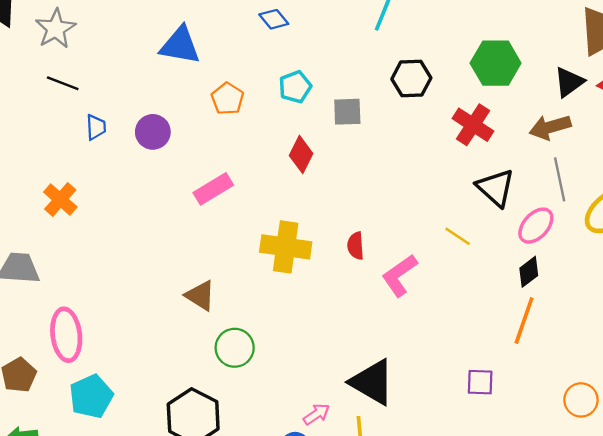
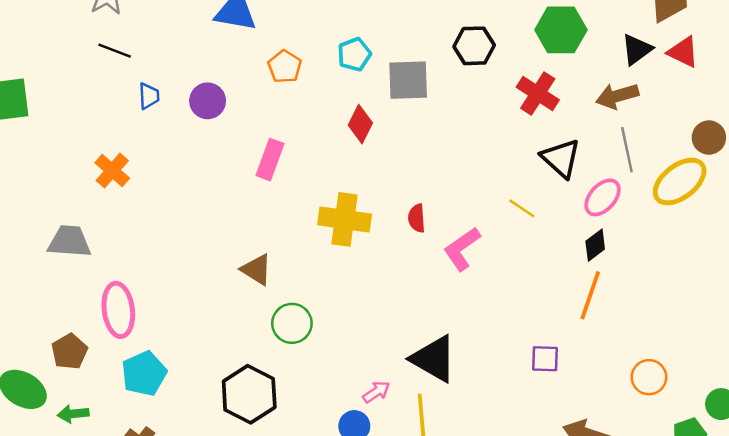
gray square: (347, 112) -> (408, 80), size x1.4
pink rectangle: (213, 189) -> (270, 160), turned -39

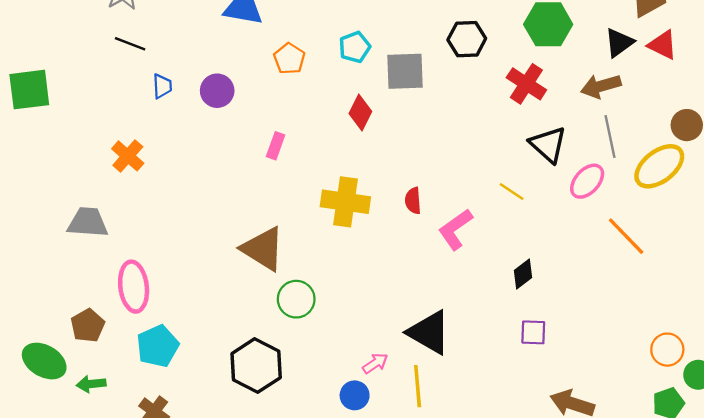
pink rectangle: (270, 160) -> (276, 146), size x0.7
black diamond: (595, 245) -> (523, 274), moved
brown triangle: (256, 270) -> (263, 249), size x1.5
orange line: (590, 295) -> (626, 236), moved, turned -63
orange circle: (649, 377) -> (667, 350), moved

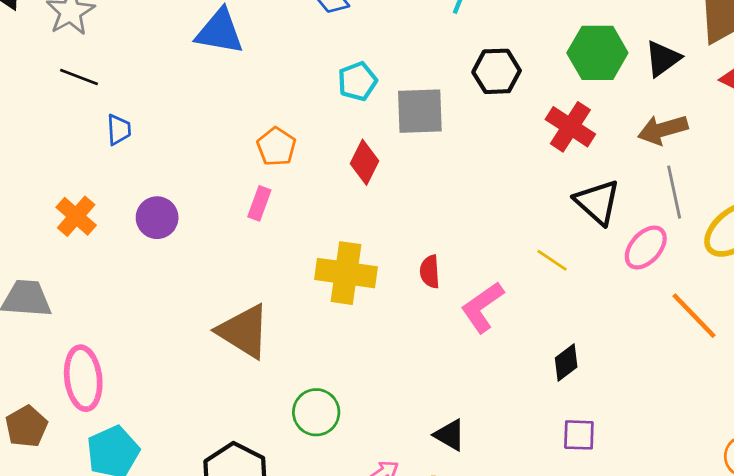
black triangle: (619, 43) -> (663, 59), moved
orange pentagon: (289, 59) -> (276, 147), moved
purple circle: (217, 91) -> (157, 218), moved
green circle: (296, 299) -> (316, 412), moved
black triangle: (429, 332) -> (450, 435), size x0.6

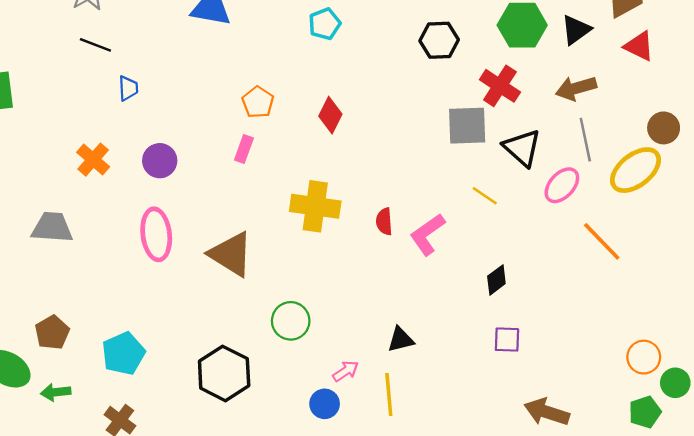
cyan pentagon: (357, 81) -> (325, 24), moved
gray square: (420, 111) -> (467, 126), moved
red semicircle: (430, 272) -> (384, 221), moved
pink ellipse: (83, 378) -> (156, 234), moved
black triangle: (450, 435) -> (401, 340), turned -44

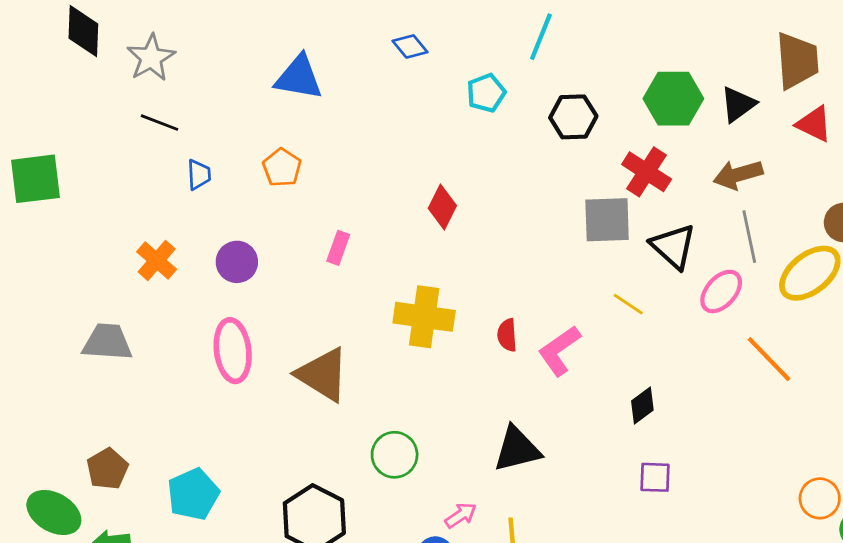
cyan pentagon: (325, 24) -> (486, 93), moved
orange pentagon: (258, 102) -> (282, 168), moved
black triangle: (401, 340) -> (517, 449), moved, size x1.5

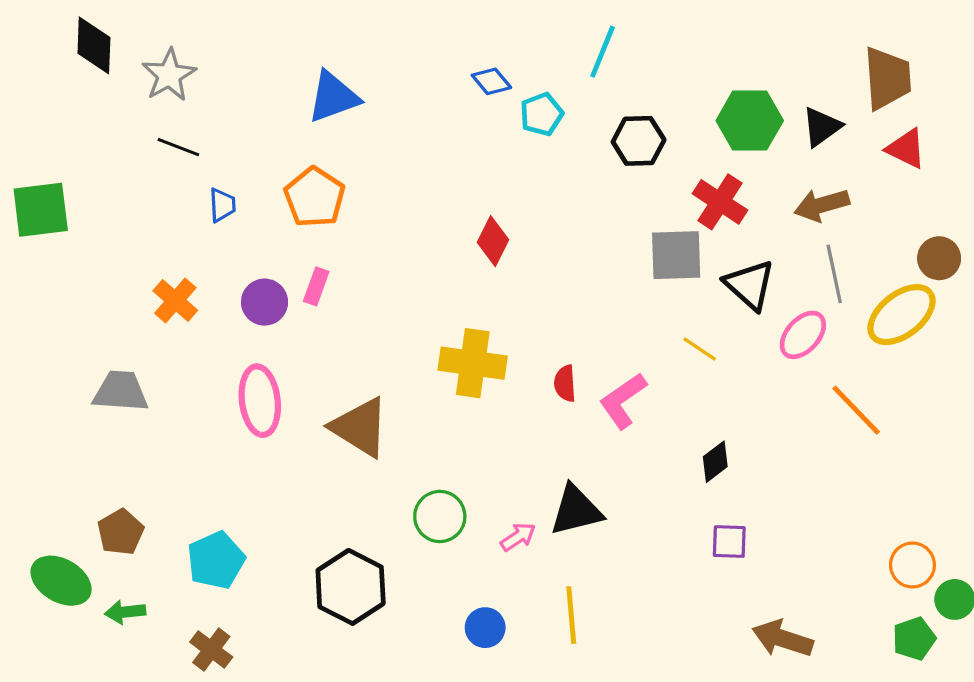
blue diamond: (410, 47) -> (491, 81), moved
blue triangle: (299, 77) -> (333, 97), turned -30
orange pentagon: (282, 168) -> (315, 197), size x1.4
pink rectangle: (338, 248) -> (316, 286), moved
pink arrow: (461, 515) -> (518, 537), moved

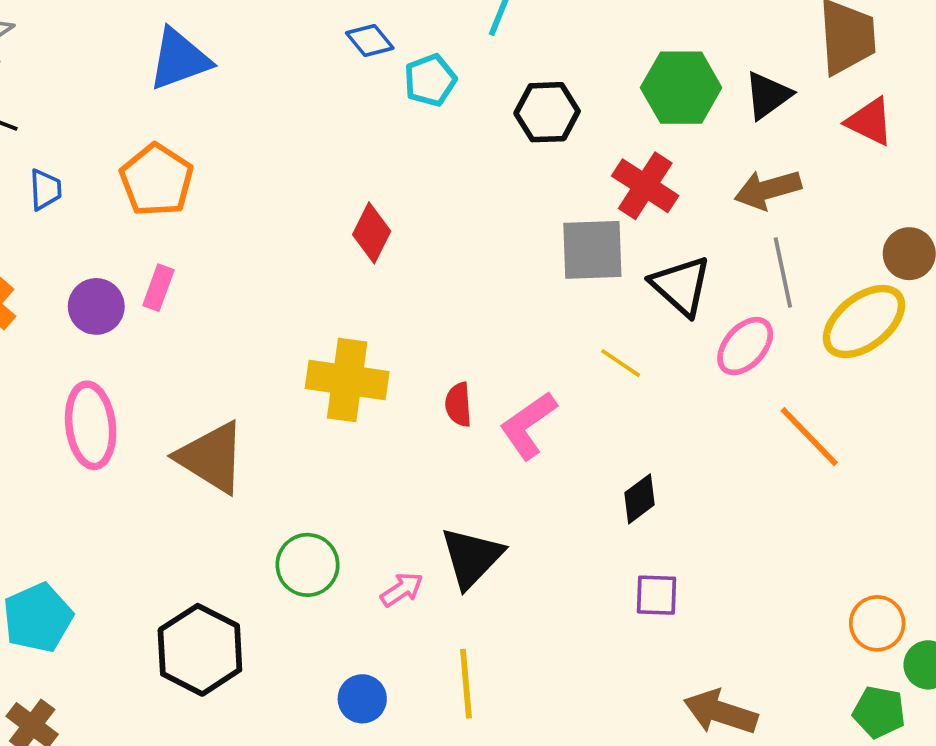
black triangle: (576, 510) -> (472, 557), turned -32
green pentagon: (914, 639) -> (879, 712), turned 30

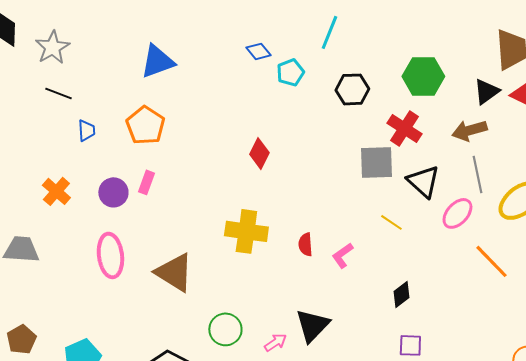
black triangle: (768, 95) -> (486, 91), moved
pink L-shape: (528, 425) -> (342, 255), size x0.7

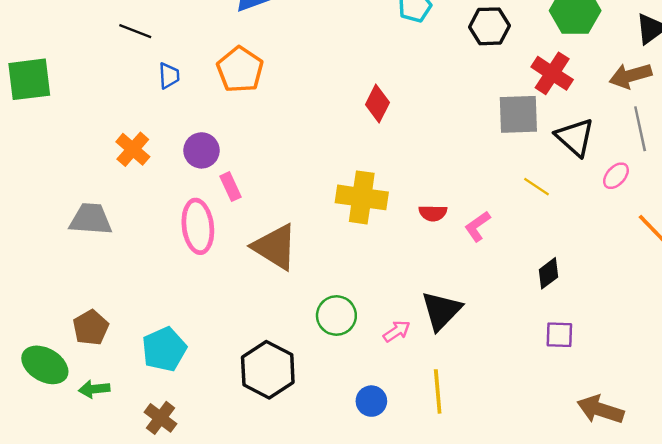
pink rectangle: (146, 182) -> (230, 187), moved, turned -45
pink ellipse: (457, 213) -> (616, 176), size x0.7
red semicircle: (305, 244) -> (433, 213), turned -85

